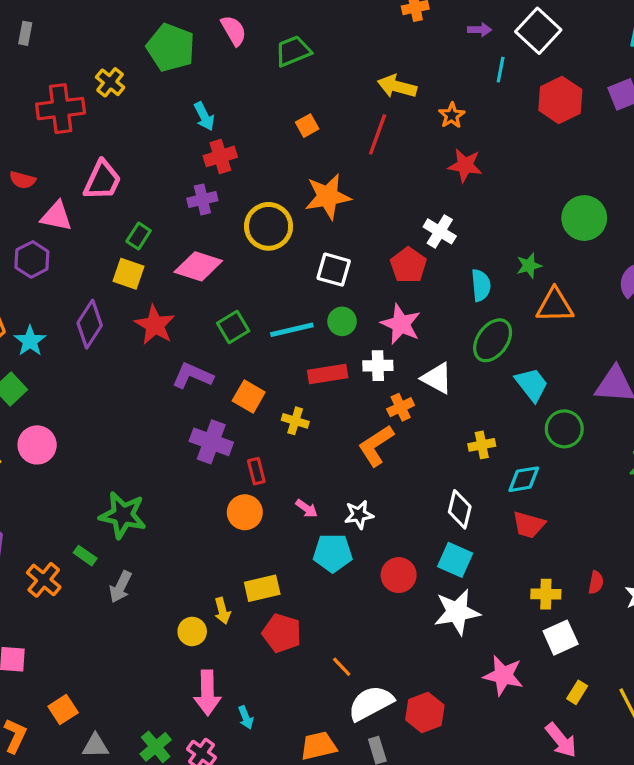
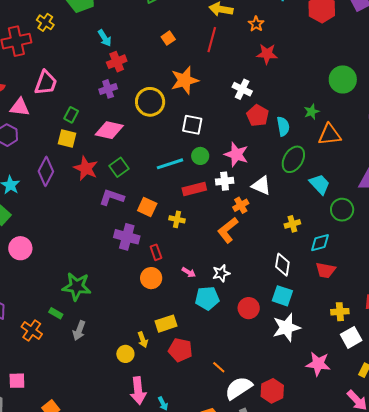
white cross: (440, 231) -> (242, 89), moved
red pentagon: (408, 265) -> (258, 115), moved
green square: (233, 327) -> (119, 167), moved

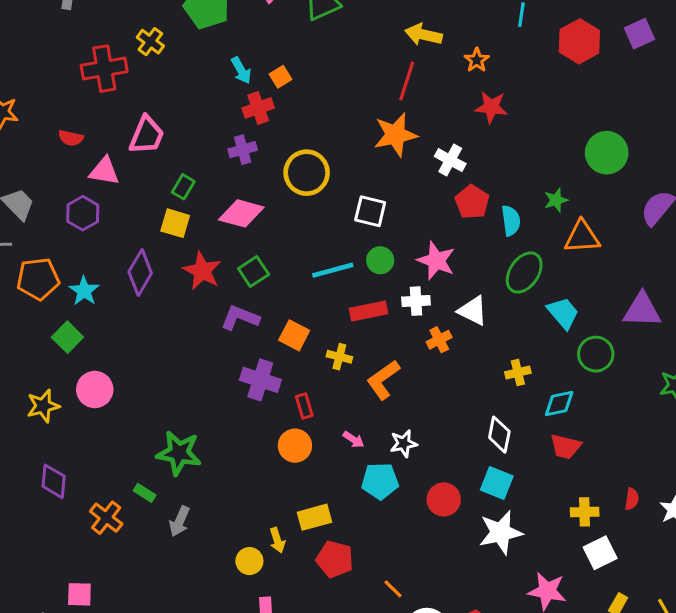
orange square: (168, 38) -> (281, 77), moved
orange star: (185, 80) -> (395, 135), moved
orange L-shape: (228, 230) -> (383, 380), moved

